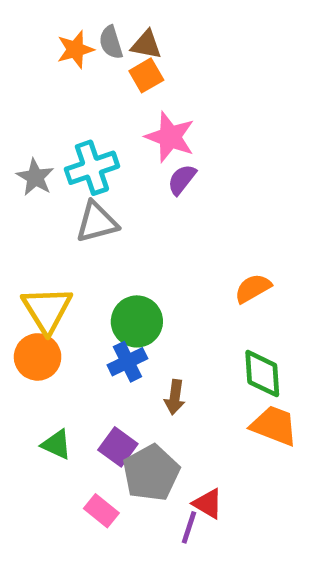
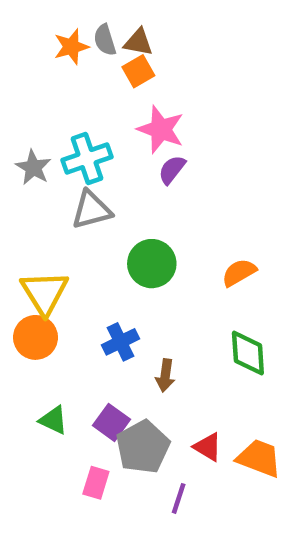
green circle: (137, 321) -> (152, 264), moved
orange trapezoid: (274, 426) -> (259, 458), moved
red triangle: (208, 504) -> (208, 447), moved
pink rectangle: (101, 511) -> (96, 483), turned 68

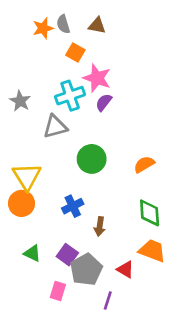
brown triangle: (138, 42) -> (97, 26), moved
orange square: (138, 71) -> (75, 52), moved, turned -30
cyan cross: (87, 158) -> (70, 96), moved
orange trapezoid: (259, 458) -> (152, 251), moved

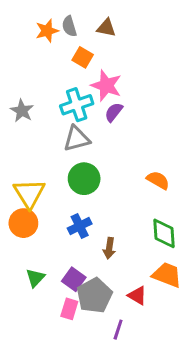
gray triangle: (55, 127) -> (77, 139), moved
green circle: (92, 159) -> (84, 179), moved
orange semicircle: (144, 164) -> (158, 180), turned 60
green triangle: (32, 253) -> (35, 278), turned 48
pink rectangle: (58, 291) -> (69, 309), moved

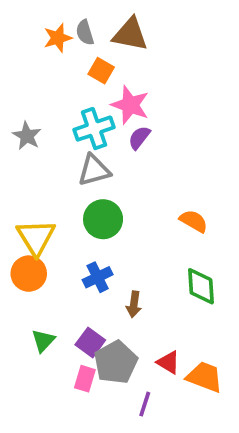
brown triangle: (106, 28) -> (130, 34), size x1.5
orange trapezoid: (167, 275) -> (205, 377), moved

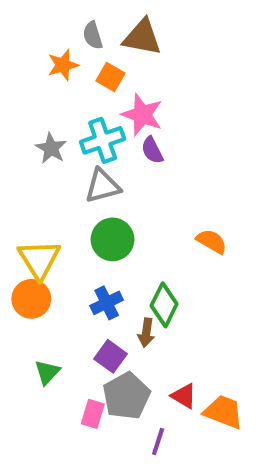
orange star: (58, 38) -> (63, 65), moved
gray star: (27, 136) -> (51, 148), moved
purple semicircle: (139, 138) -> (152, 150), turned -65
green diamond: (201, 286) -> (164, 305), moved, turned 30
purple square: (90, 342) -> (111, 356), moved

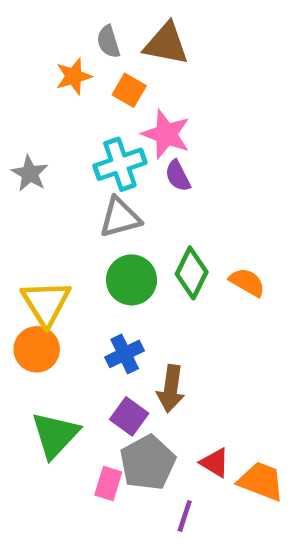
gray star: (51, 148) -> (30, 174), moved
green diamond: (164, 305) -> (192, 273), moved
brown arrow: (146, 333) -> (171, 389), size x1.4
green triangle: (47, 372) -> (55, 435), size x1.6

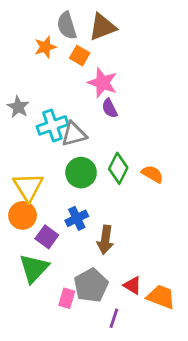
gray semicircle: (108, 42) -> (67, 26), size x1.4
brown triangle: (166, 44) -> (102, 27), turned -32
cyan cross: (120, 164) -> (52, 125), moved
purple square: (129, 416) -> (47, 237), moved

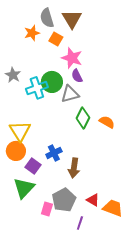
brown triangle: (102, 27) -> (72, 19), turned -40
gray triangle: (74, 134) -> (70, 94), moved
green circle: (81, 173) -> (52, 82), moved

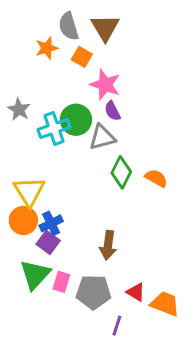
blue cross: (54, 153) -> (51, 223), moved
gray pentagon: (64, 200) -> (93, 292), turned 30
pink rectangle: (47, 209) -> (61, 282), moved

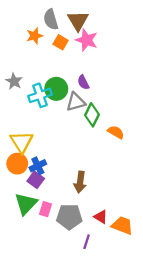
pink star: (105, 85) -> (87, 40), moved
green diamond: (121, 172) -> (92, 115), moved

